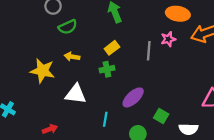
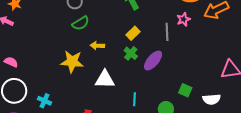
green semicircle: (68, 27) -> (81, 23), moved
green cross: (107, 69) -> (131, 53), turned -32
purple ellipse: (133, 97) -> (153, 61), moved

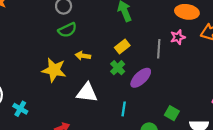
cyan line: (135, 99) -> (124, 109), moved

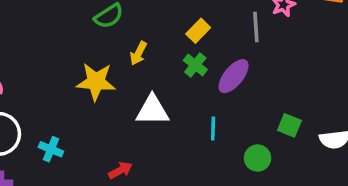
yellow arrow: (83, 56) -> (138, 53), turned -64

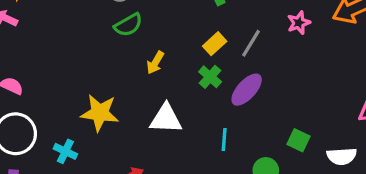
gray line: (256, 27) -> (251, 43), moved, turned 32
yellow star: (96, 82) -> (100, 113), moved

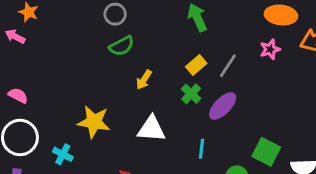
green square: (298, 140) -> (266, 152), size x1.4

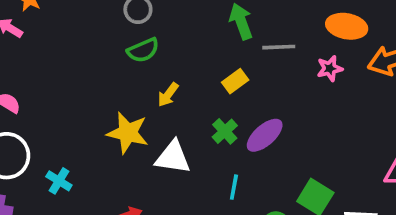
gray line: (228, 66) -> (279, 47), moved, turned 50
green cross: (191, 94) -> (225, 131), moved
yellow star: (94, 122) -> (128, 133), moved

